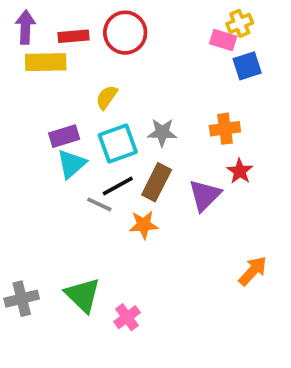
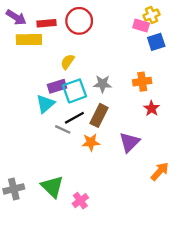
purple arrow: (25, 27) -> (16, 17), turned 120
purple rectangle: (64, 136) -> (57, 86), moved
purple triangle: (205, 195) -> (129, 142), moved

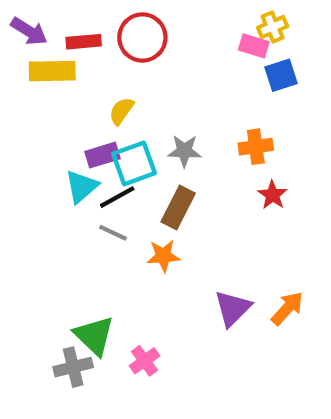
black line: (74, 118) -> (117, 197), moved
purple triangle: (129, 142) -> (233, 308), moved
gray cross: (14, 189) -> (73, 367), moved

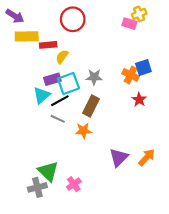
red rectangle: (84, 42) -> (48, 45), moved
blue square: (281, 75) -> (143, 67), moved
orange cross: (256, 147) -> (131, 75), turned 35

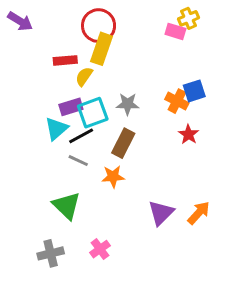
yellow rectangle: (27, 36) -> (101, 49), moved, turned -70
green triangle: (48, 171) -> (67, 206), moved

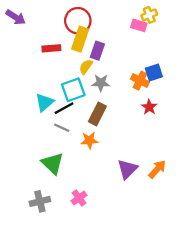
yellow semicircle: (84, 76) -> (86, 67), moved
purple rectangle: (71, 107) -> (97, 51), moved, turned -54

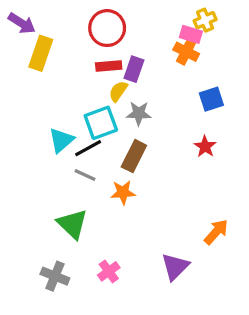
yellow rectangle: (80, 39) -> (41, 53), moved
red rectangle: (51, 48) -> (109, 66), moved
orange cross: (140, 81) -> (186, 52), moved
purple triangle: (127, 169) -> (175, 267), moved
gray cross: (40, 201) -> (55, 276), turned 36

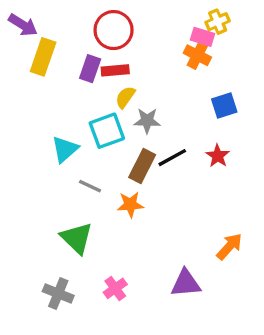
purple rectangle: (134, 69) -> (90, 69), moved
black line: (88, 148) -> (172, 158), moved
purple triangle: (175, 267) -> (186, 283), turned 40

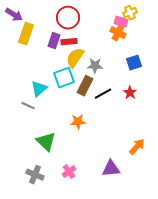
yellow semicircle: (125, 97) -> (75, 58), size x1.5
gray star: (147, 121) -> (95, 66), moved
brown rectangle: (142, 166) -> (85, 86), moved
gray line: (90, 186) -> (28, 106), moved

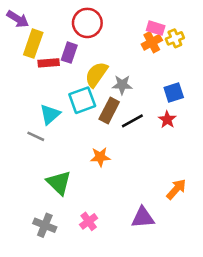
yellow cross: (130, 13) -> (175, 38), moved
orange cross: (118, 33) -> (152, 42), turned 35
red rectangle: (69, 42) -> (49, 63), moved
blue square: (134, 63) -> (174, 93), moved

